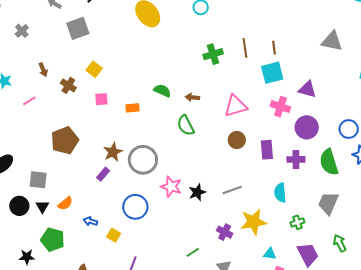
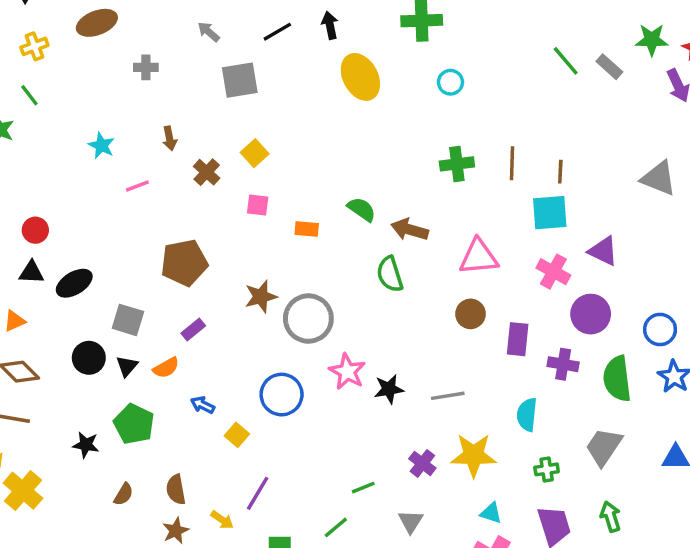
gray cross: (22, 31) -> (146, 67), turned 32
brown arrow: (192, 97) -> (410, 230), size x1.5
purple rectangle: (103, 174) -> (193, 330), moved

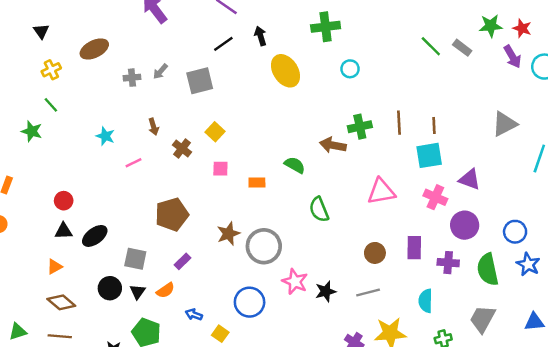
gray arrow: (209, 32) -> (160, 71), moved, turned -84
gray triangle: (659, 178) -> (504, 124), turned -44
brown arrow: (410, 230) -> (333, 145), moved
brown circle: (471, 314) -> (375, 253), moved

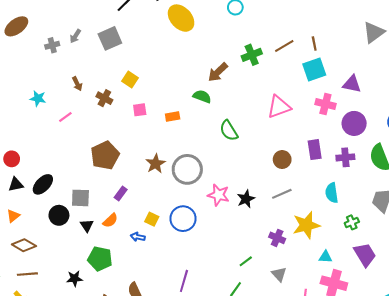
brown line: (399, 123) -> (284, 46), turned 72
brown arrow: (333, 145) -> (218, 72), moved, turned -45
black circle: (110, 288) -> (59, 215), moved
yellow square: (220, 334) -> (152, 219), moved

